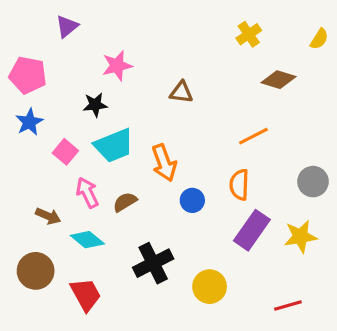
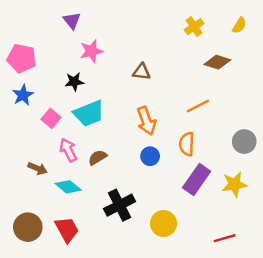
purple triangle: (67, 26) -> (72, 20), moved, turned -30
yellow semicircle: (319, 39) -> (239, 25), moved
orange arrow: (164, 163) -> (146, 121), moved
brown circle: (36, 271) -> (28, 227), moved

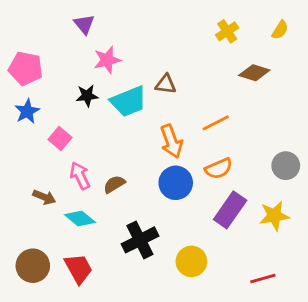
orange line: (198, 106) -> (216, 123), moved
cyan trapezoid: (89, 113) -> (129, 101), moved
orange semicircle: (187, 144) -> (219, 169), turned -115
blue circle: (150, 156) -> (176, 183), size x1.5

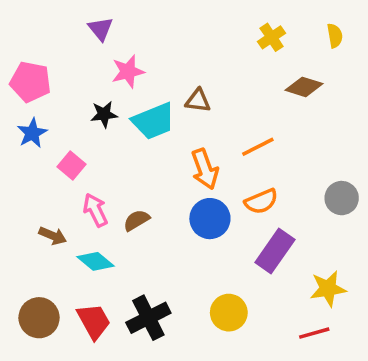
yellow semicircle: (280, 30) -> (335, 36), turned -42
yellow star: (274, 216) -> (328, 289), moved
black cross: (140, 240) -> (148, 318), moved

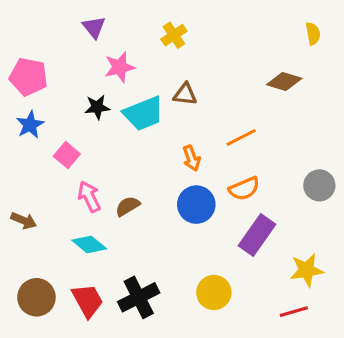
yellow cross: (272, 37) -> (174, 35), moved
orange arrow: (205, 169) -> (191, 158), size x0.7
brown arrow: (53, 236) -> (24, 221), moved

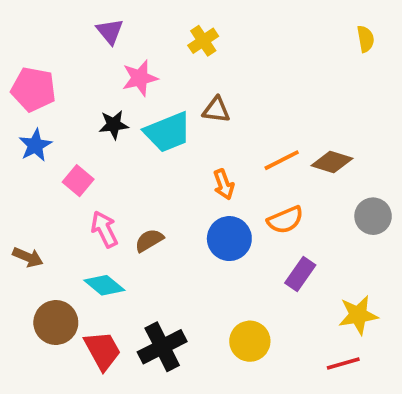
brown diamond: (284, 82) -> (332, 162), moved
purple rectangle: (257, 235) -> (300, 274), size x0.7
brown circle: (36, 297) -> (56, 323), moved

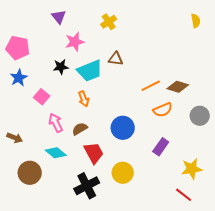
orange arrow: (224, 184) -> (84, 99), moved
orange semicircle: (285, 220) -> (163, 110), moved
yellow circle: (250, 341) -> (123, 173), moved
red trapezoid: (102, 350) -> (94, 153), moved
red line: (343, 364) -> (184, 195), turned 54

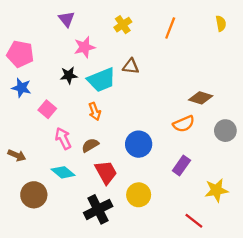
blue star: (19, 78) -> (21, 88), turned -30
orange line: (151, 86) -> (170, 28), moved, turned -42
red line: (184, 195) -> (194, 221), moved

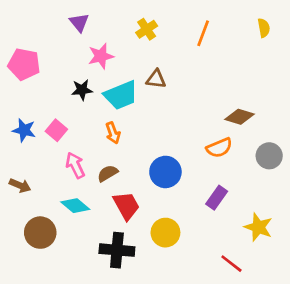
blue star: (21, 88) -> (24, 130), moved
yellow star: (216, 190) -> (258, 227), turned 30
black cross: (98, 209) -> (117, 250), turned 32

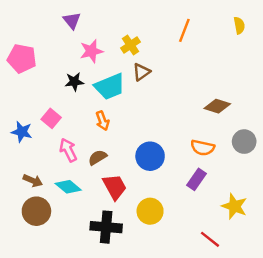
yellow cross: (147, 29) -> (131, 45), moved
brown triangle: (156, 79) -> (142, 72), turned -42
blue star: (24, 130) -> (22, 132), moved
orange semicircle: (219, 148) -> (203, 148), moved, turned 35
brown arrow: (20, 185) -> (33, 181), moved

